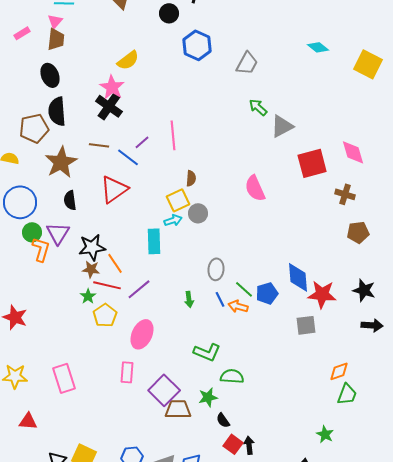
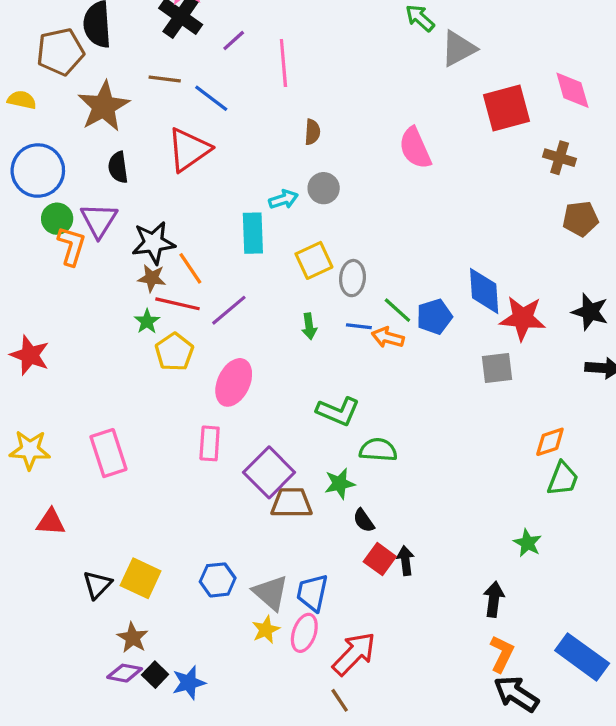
purple line: (142, 142) -> (234, 40), moved
yellow square: (178, 200) -> (314, 260), moved
blue line: (220, 299) -> (359, 326), turned -56

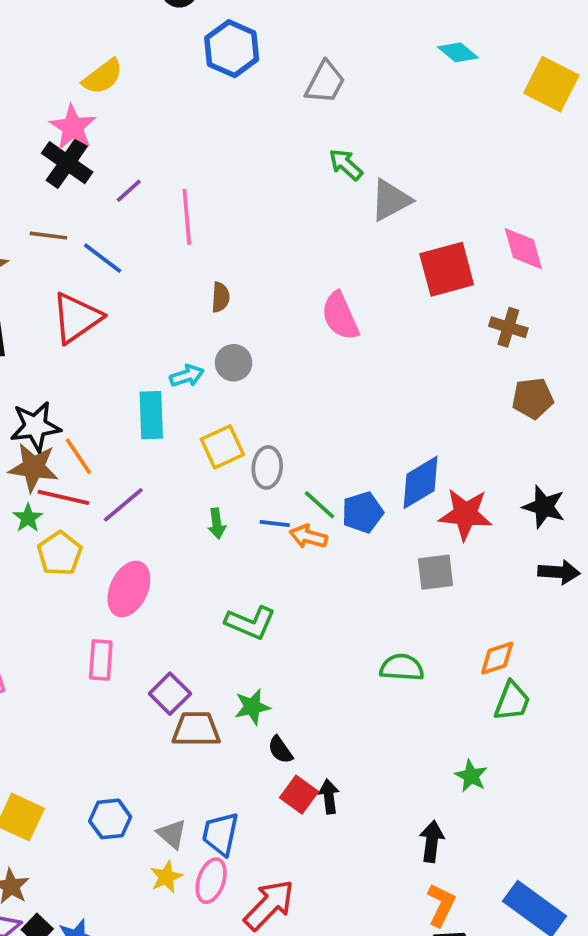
brown star: (152, 278) -> (33, 467), size x1.5
blue diamond: (484, 291) -> (421, 482), turned 63
green semicircle: (378, 450) -> (402, 667), moved
purple square: (269, 472) -> (170, 694), size x0.7
gray triangle: (271, 593) -> (172, 834), size x0.7

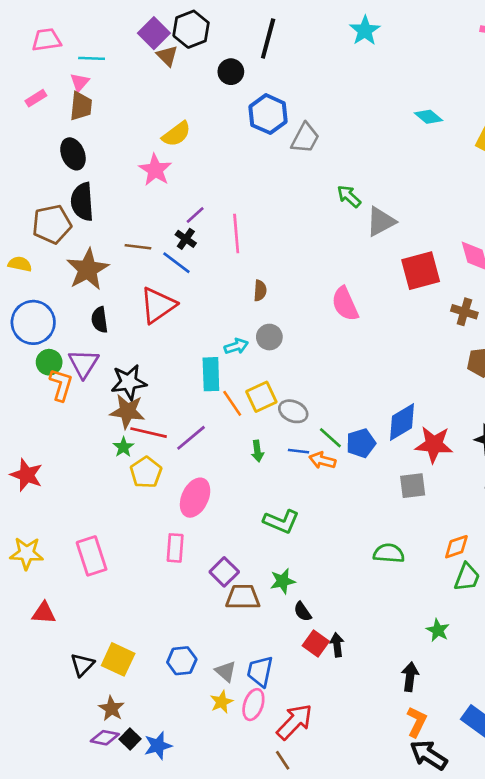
gray trapezoid: (325, 82) -> (305, 138), moved
black cross: (67, 163) -> (186, 239), moved, size x0.6
orange line: (78, 456) -> (232, 403), moved
gray ellipse: (267, 467) -> (293, 411), turned -72

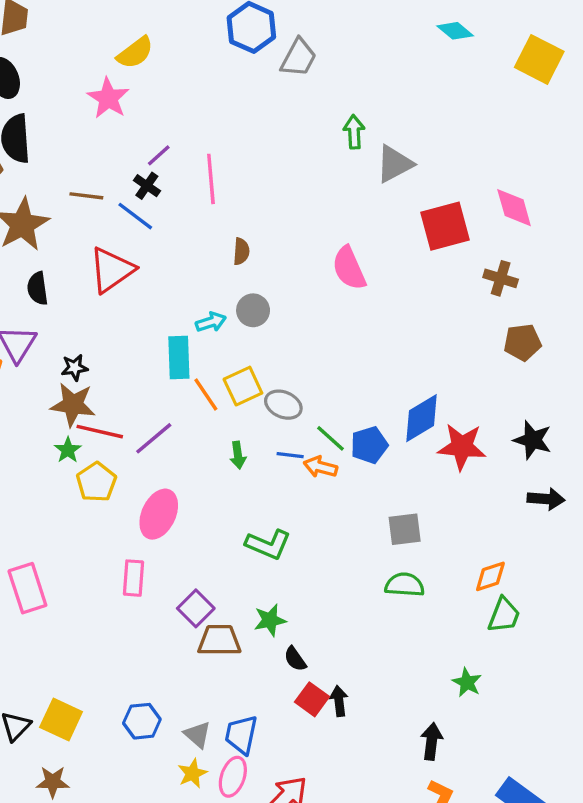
green arrow: (349, 196) -> (354, 132), turned 45
black star: (129, 382) -> (75, 368), size x0.6
gray square: (413, 486) -> (405, 529), moved
brown star: (111, 709) -> (53, 782), turned -30

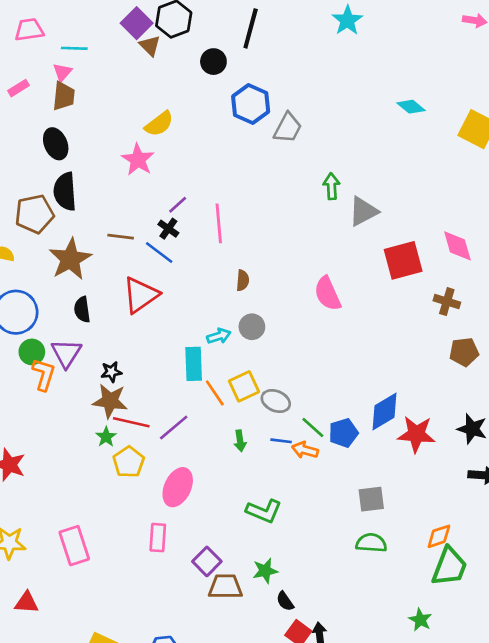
green trapezoid: (504, 615) -> (449, 567), size x1.4

